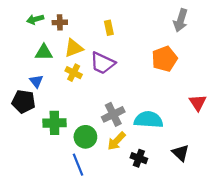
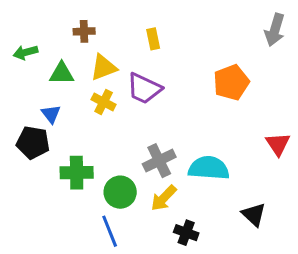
green arrow: (35, 19) -> (25, 52), moved
gray arrow: (181, 20) -> (275, 30), moved
black cross: (139, 158) -> (186, 233), moved

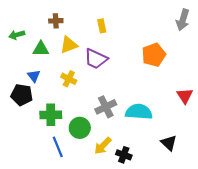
yellow cross: (104, 102) -> (69, 79), moved
yellow arrow: (164, 198) -> (103, 146), moved
blue line: (110, 231) -> (58, 147), moved

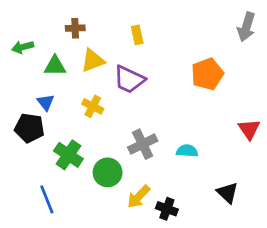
cyan semicircle: (139, 112) -> (187, 151), size x0.6
green cross: (51, 115) -> (68, 155), turned 35
blue line: (58, 147) -> (47, 199), moved

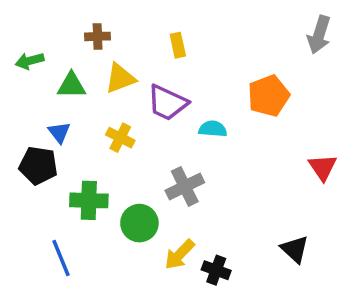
cyan semicircle: (187, 151) -> (213, 129), moved
green cross: (68, 155) -> (89, 200), turned -32

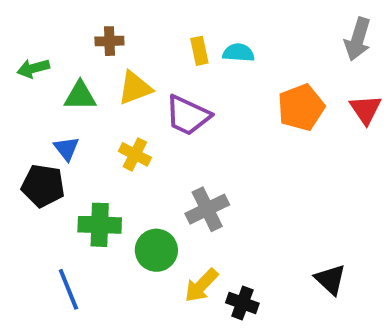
cyan semicircle: (213, 129) -> (238, 53), moved
red triangle: (323, 167) -> (366, 109), moved

